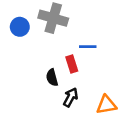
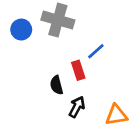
blue line: (88, 47) -> (96, 51), turned -42

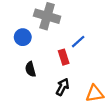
blue circle: (21, 30) -> (23, 37), moved
black semicircle: (57, 85) -> (30, 69), moved

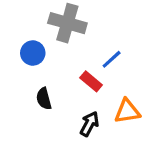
red rectangle: (64, 57) -> (91, 81), turned -32
orange triangle: (95, 94) -> (127, 111), moved

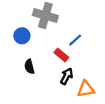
orange triangle: (127, 111) -> (86, 89), moved
black arrow: (89, 124) -> (67, 76), moved

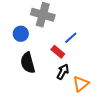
black semicircle: (29, 67) -> (28, 63), size x1.5
orange triangle: (86, 89) -> (81, 84), turned -30

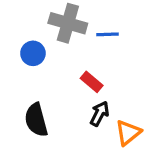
blue line: (71, 38) -> (107, 34), moved, turned 40
black semicircle: (28, 63) -> (36, 120), moved

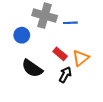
black semicircle: (36, 120) -> (32, 68), moved, turned -40
orange triangle: (128, 133) -> (81, 58), moved

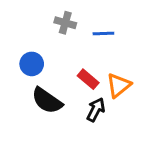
gray cross: (45, 16) -> (65, 23), size x0.6
blue circle: (22, 35) -> (32, 64), moved

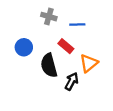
red rectangle: (88, 79) -> (66, 46), moved
black semicircle: (47, 101) -> (49, 65), moved, turned 40

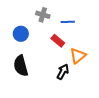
blue circle: (24, 47) -> (21, 34), moved
black semicircle: (49, 65) -> (21, 66), moved

